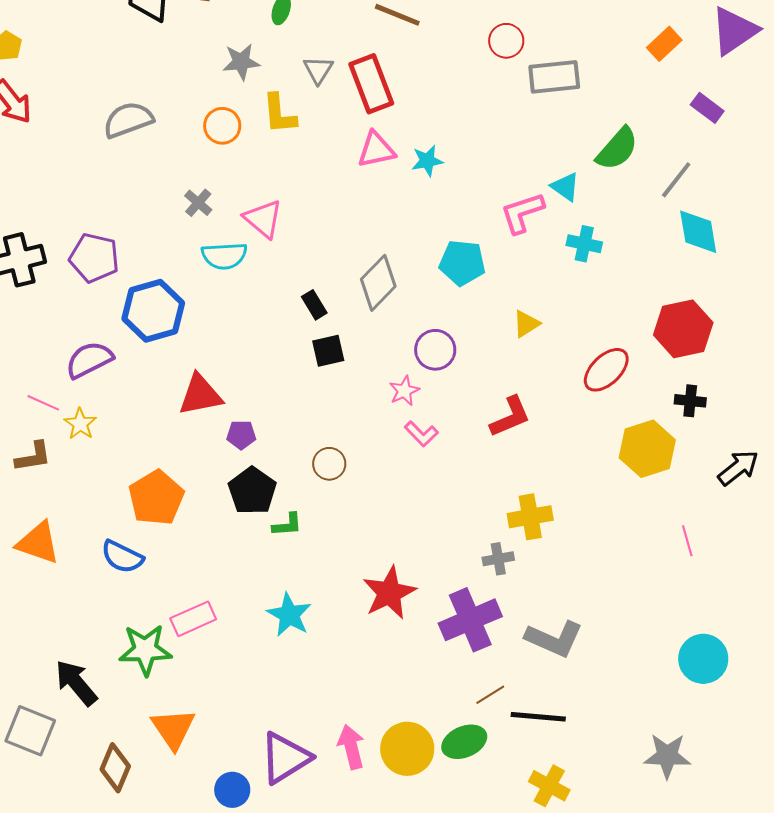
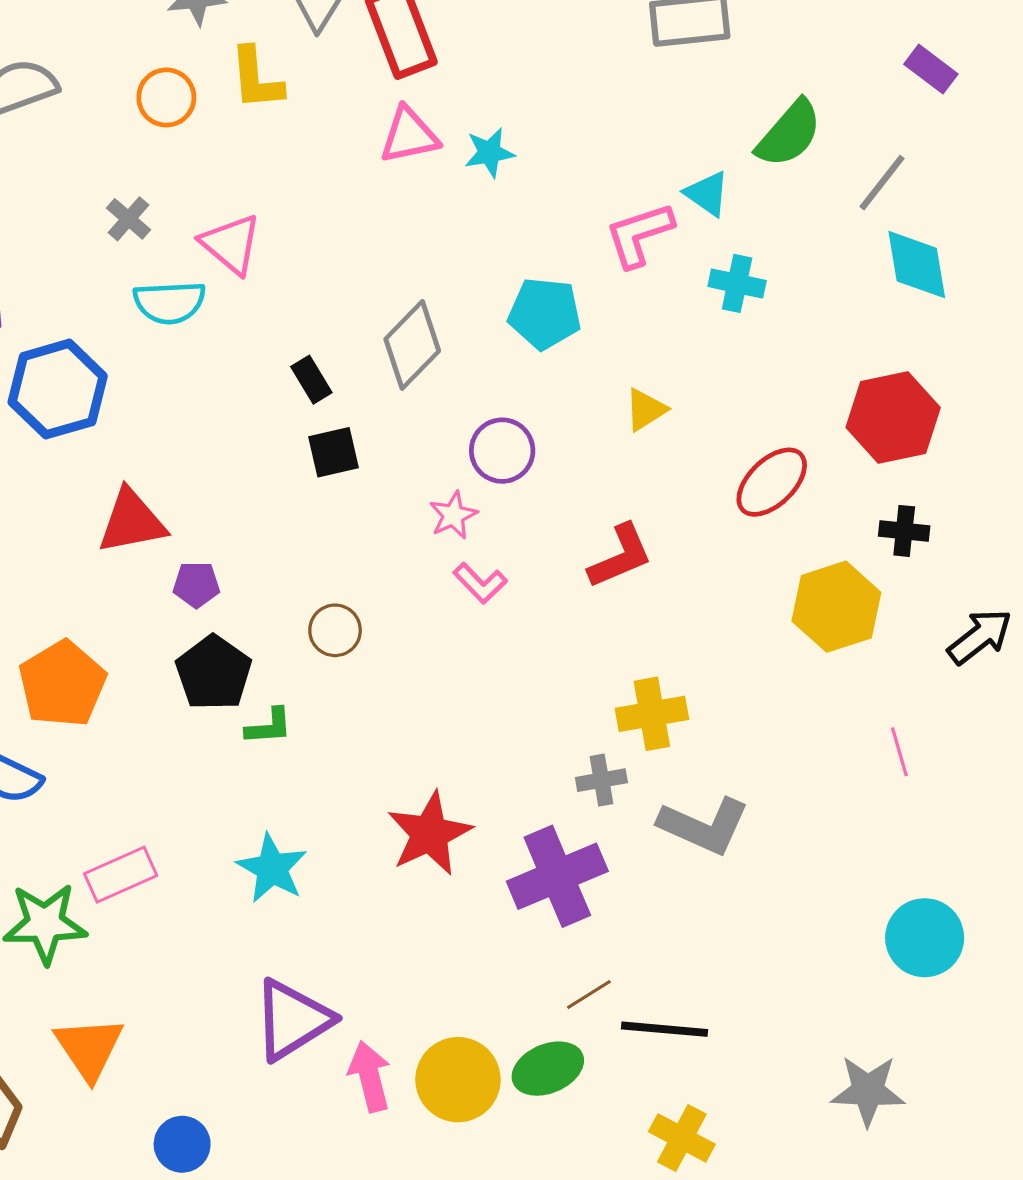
gray L-shape: (554, 639) -> (704, 826), moved
purple triangle: (285, 758) -> (292, 1020), moved

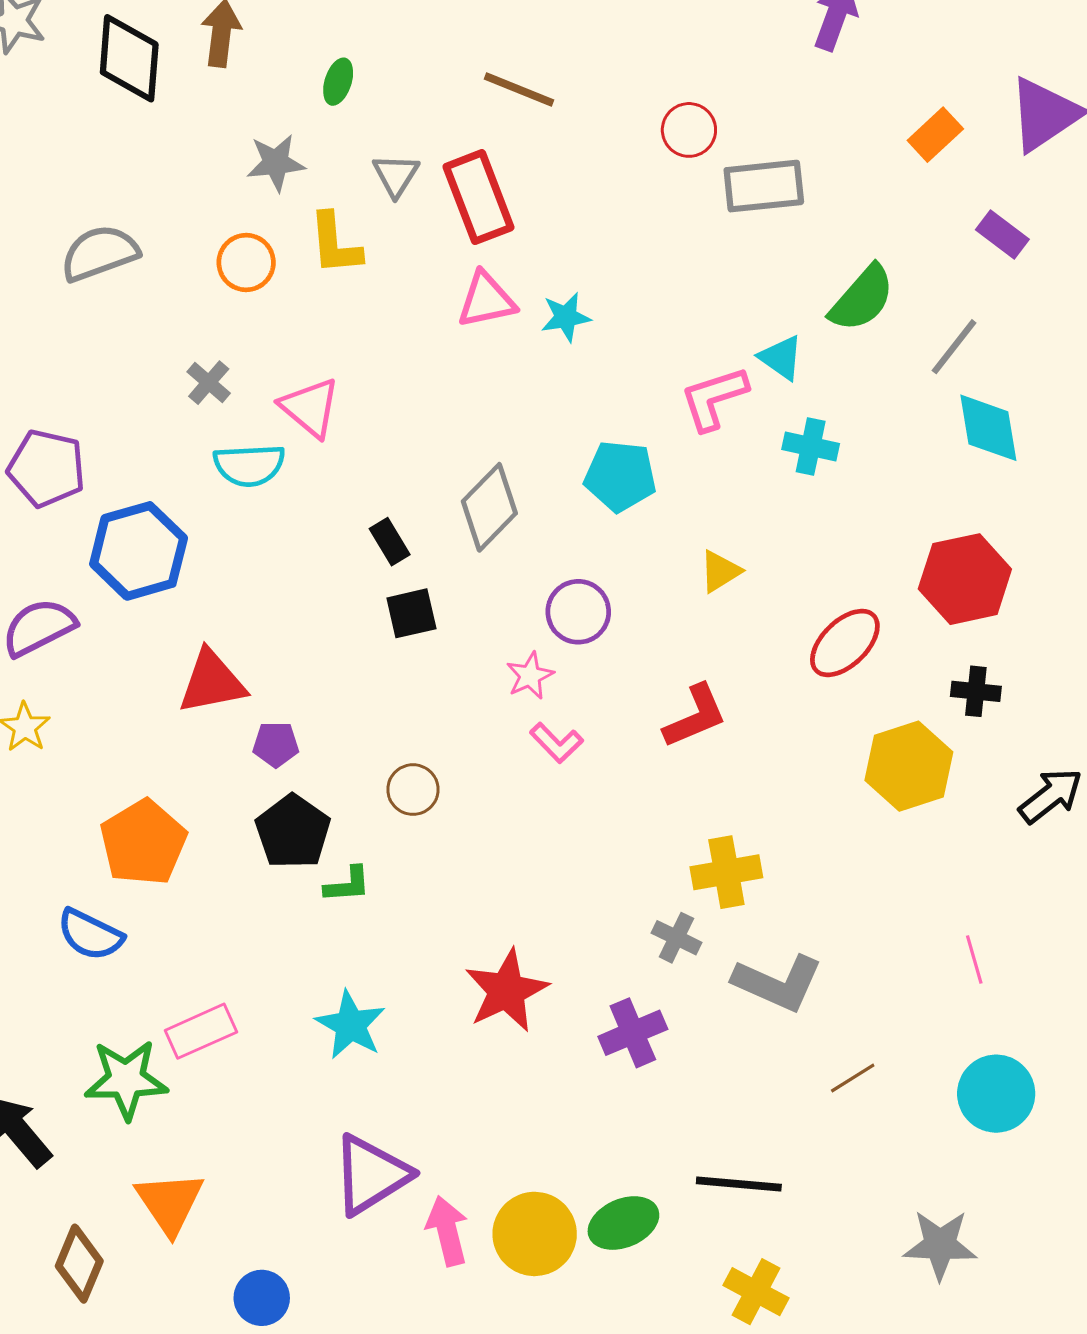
pink line: (899, 752) -> (974, 960), moved
gray cross: (601, 780) -> (676, 938), turned 36
purple cross: (557, 876) -> (633, 1033), size x0.7
brown line: (589, 994) -> (853, 1078), moved

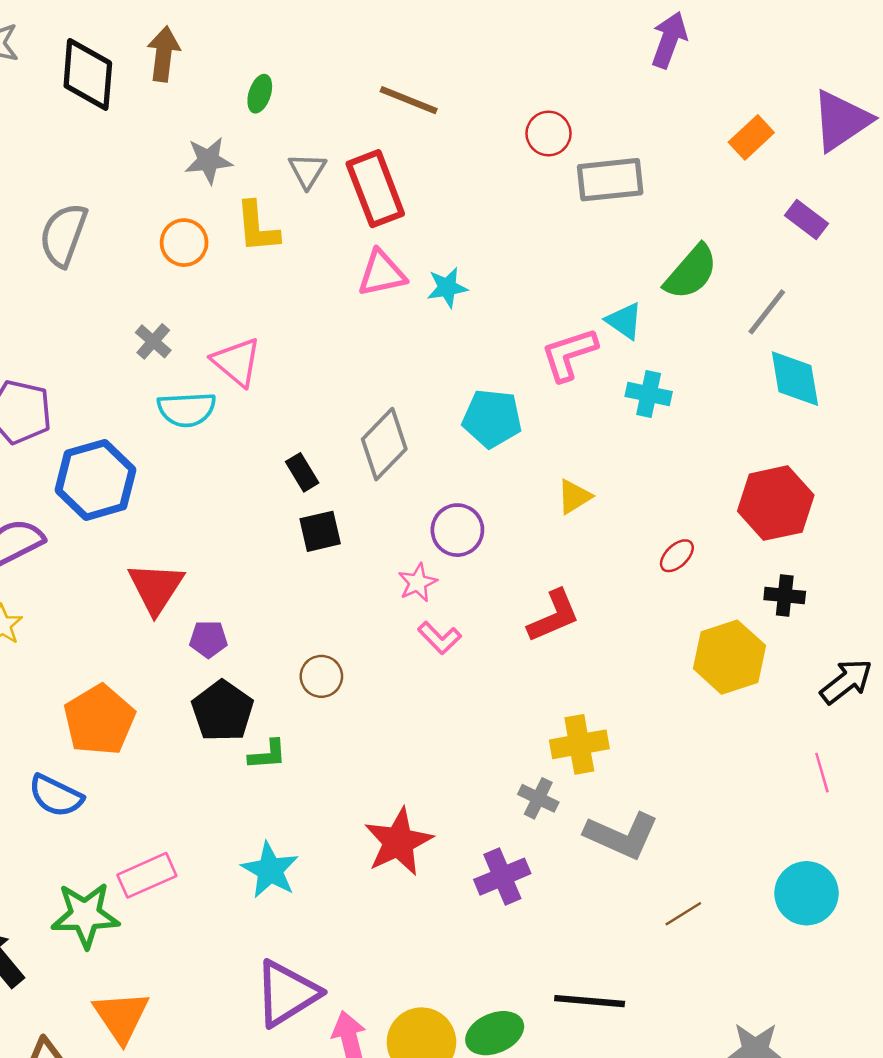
gray semicircle: (100, 253) -> (63, 235), turned -50
red ellipse: (845, 643) -> (677, 556), size x0.6
red triangle: (212, 682) -> (156, 588), turned -46
pink line: (974, 960) -> (822, 773), moved
cyan circle: (996, 1094) -> (806, 893), moved

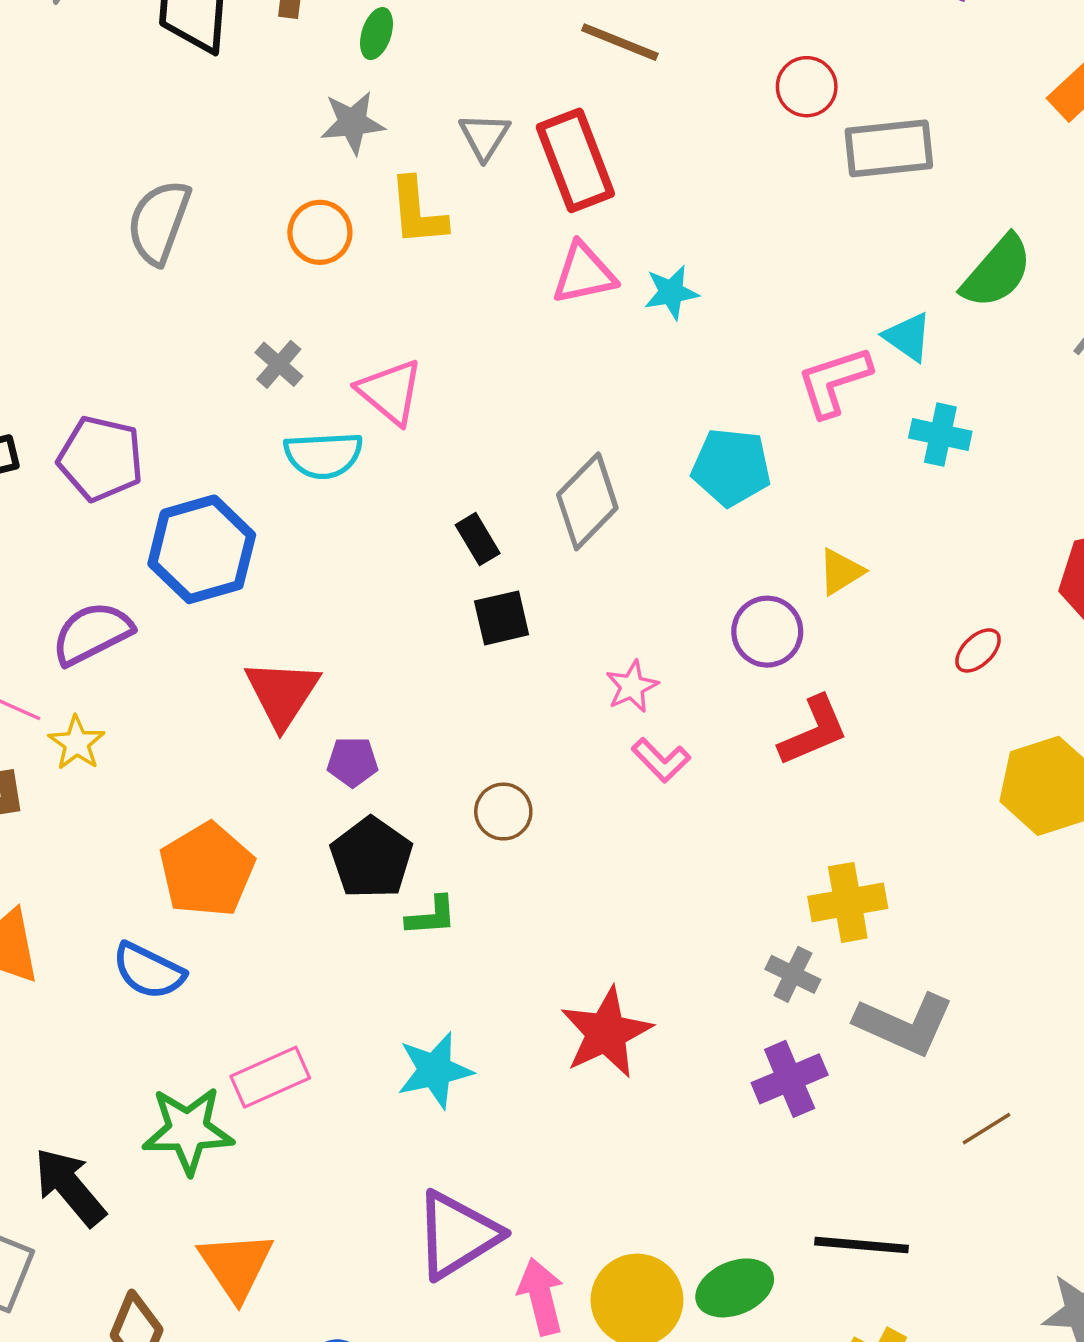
green ellipse: (260, 94) -> (377, 34), moved
purple circle: (457, 530) -> (767, 632), moved
cyan star: (270, 870) -> (435, 1070), turned 30
purple cross: (502, 877) -> (790, 1079), moved

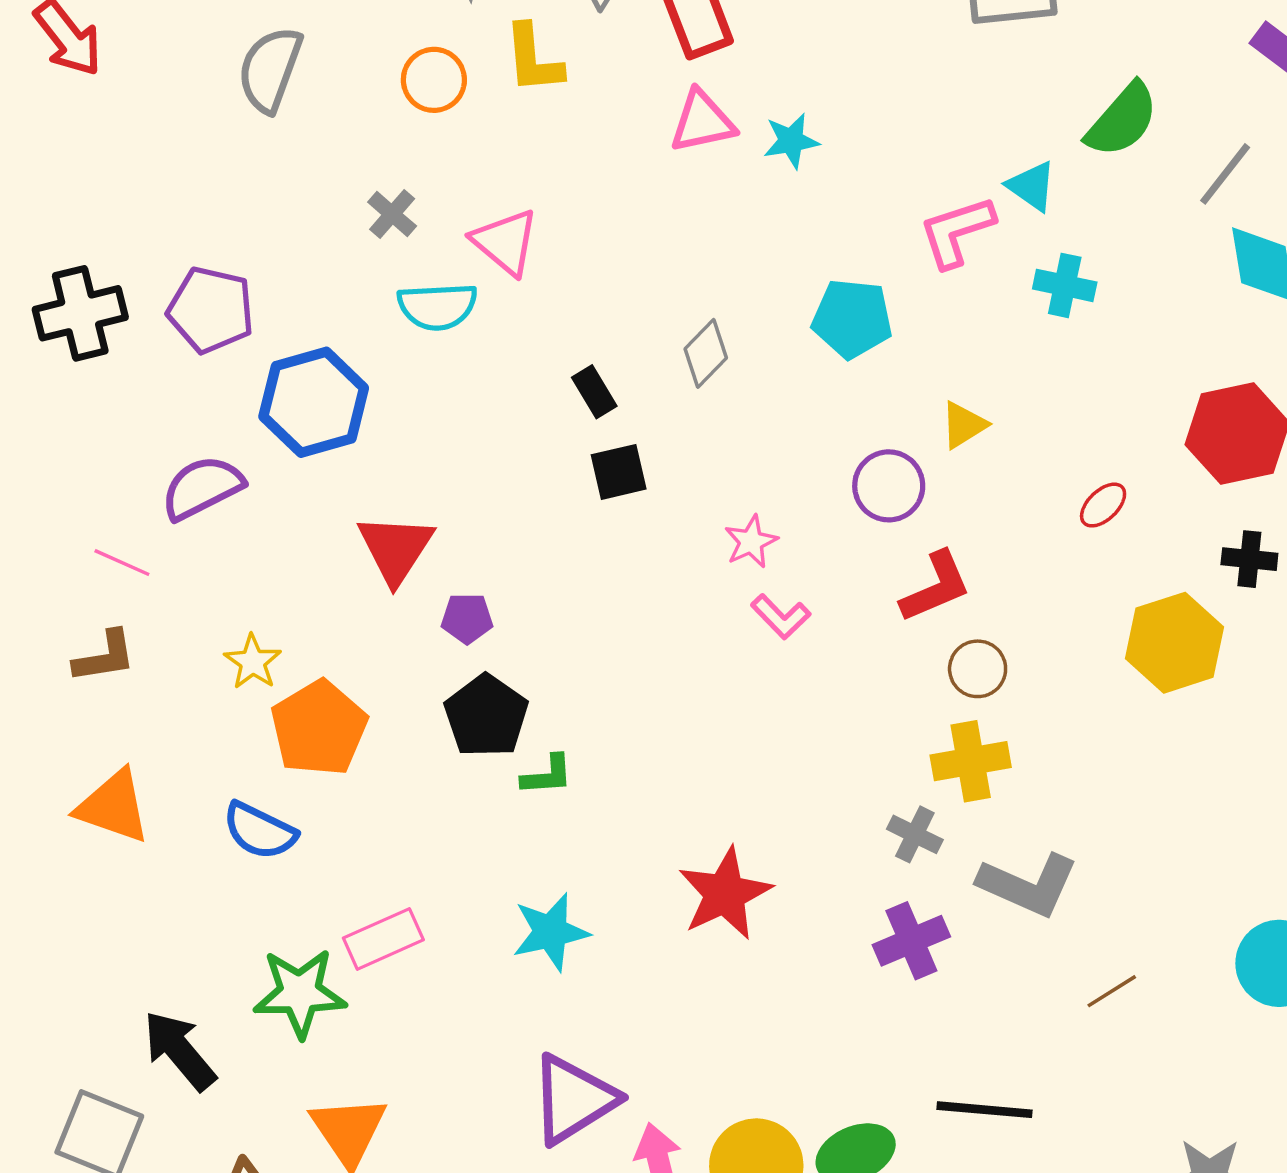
gray diamond: (587, 501) -> (706, 353), size x0.7
yellow star: (77, 743) -> (253, 662), moved
brown circle: (503, 812) -> (978, 669), moved

